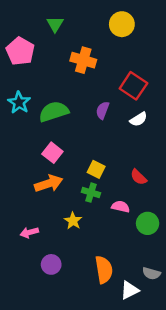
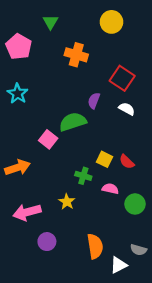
green semicircle: (54, 112) -> (73, 122), moved
white semicircle: (139, 119) -> (127, 109), turned -119
yellow square: (96, 169) -> (104, 159), moved
orange arrow: (49, 184) -> (18, 168), moved
pink arrow: (29, 232) -> (27, 212), size x1.6

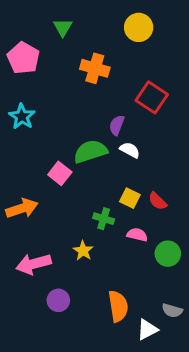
white semicircle: (127, 109) -> (130, 150), moved

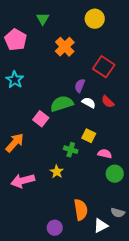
orange cross: (95, 68) -> (65, 47), turned 30
red semicircle: (158, 201) -> (108, 102), moved
orange arrow: (22, 208) -> (15, 143), turned -30
pink semicircle: (137, 235) -> (105, 154), moved
purple circle: (58, 300) -> (55, 228), moved

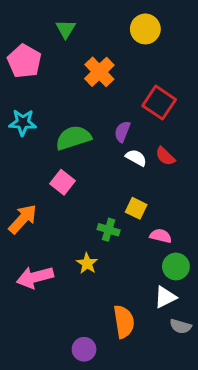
cyan star: (15, 80) -> (23, 122), turned -30
green semicircle: (62, 104) -> (73, 138), moved
white triangle: (101, 226) -> (165, 297), moved

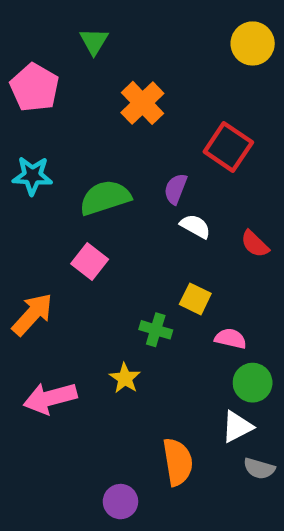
yellow circle: (145, 29) -> (253, 43), moved
red semicircle: (165, 156) -> (255, 244), moved

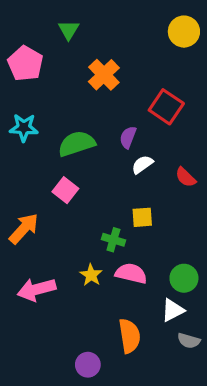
white semicircle: (195, 226) -> (142, 164), turned -65
yellow square: (195, 299) -> (142, 217), turned -30
pink semicircle: (231, 339) -> (131, 273), moved, size x1.4

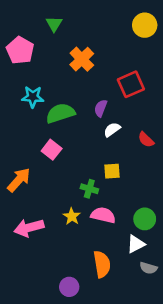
red square: (166, 107) -> (131, 84), turned 32
cyan star: (24, 128) -> (33, 97), moved

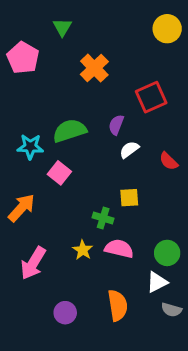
cyan star: (33, 97) -> (30, 147), moved
pink arrow: (29, 228) -> (33, 263), turned -44
purple circle: (69, 287) -> (65, 313), moved

